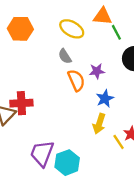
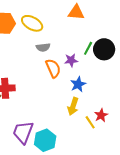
yellow ellipse: (72, 29) -> (32, 23), moved
green line: (116, 32) -> (88, 48), moved, turned 56
gray semicircle: (65, 56) -> (43, 47), turned -64

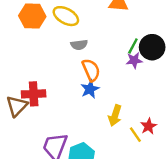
purple star: (71, 60) -> (134, 60), moved
blue star: (78, 84) -> (90, 89), moved

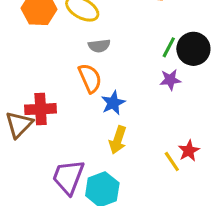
purple star: (134, 60) -> (170, 80), moved
orange semicircle: (91, 70) -> (90, 78), moved
yellow arrow: (115, 115) -> (118, 140), moved

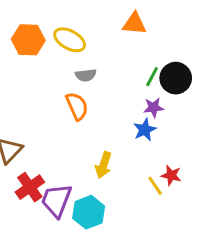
blue star: (113, 103) -> (145, 130), moved
red cross: (41, 109) -> (30, 187), moved, turned -32
red star: (189, 151) -> (171, 175), turned -30

